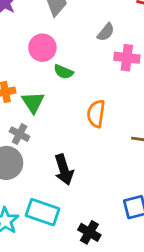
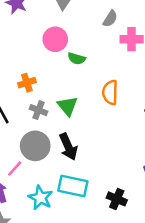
green triangle: (33, 102) -> (68, 106), moved
gray cross: (20, 134) -> (38, 110), moved
black arrow: (64, 170) -> (68, 147), moved

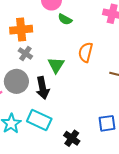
orange cross: (27, 83) -> (21, 30), size x1.5
green triangle: (68, 106) -> (56, 65), moved

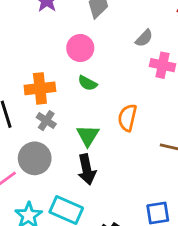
green semicircle: (65, 19) -> (87, 83), moved
black arrow: (43, 88) -> (87, 169), moved

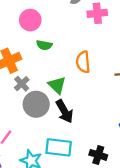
gray cross: (46, 121) -> (22, 84), turned 32
gray circle: (35, 158) -> (36, 104), moved

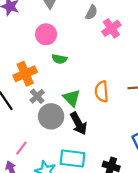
pink cross: (97, 13) -> (111, 28), turned -30
orange semicircle: (83, 62) -> (102, 92), moved

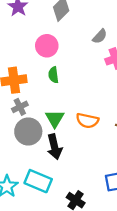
green semicircle: (59, 59) -> (53, 75), turned 56
orange semicircle: (102, 92) -> (87, 121), turned -90

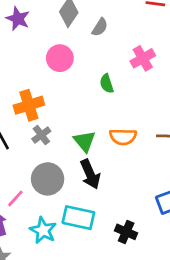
gray semicircle: (100, 36) -> (100, 27), moved
green semicircle: (53, 75) -> (107, 84), moved
gray circle: (28, 132) -> (48, 179), moved

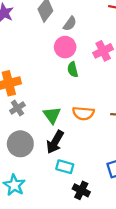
pink circle: (60, 58) -> (65, 47), moved
black arrow: (90, 174) -> (55, 142), turned 50
cyan rectangle: (78, 218) -> (65, 167), moved, size x0.7

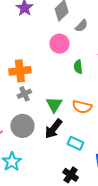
pink circle: (65, 47) -> (59, 44), moved
cyan rectangle: (65, 167) -> (75, 143), moved

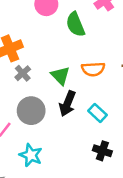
green semicircle: (78, 67) -> (75, 24), size x1.5
cyan rectangle: (75, 143) -> (98, 113), turned 35

